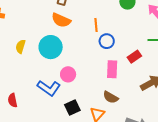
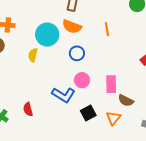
blue circle: (107, 41) -> (77, 53), moved
cyan circle: (51, 47) -> (47, 35), moved
pink rectangle: (112, 69) -> (111, 84), moved

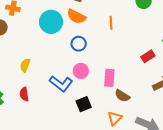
yellow semicircle: (33, 55) -> (25, 65), moved
orange triangle: (113, 118) -> (115, 118), moved

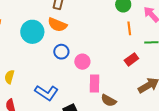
orange line: (111, 23) -> (129, 28), moved
pink circle: (81, 71) -> (82, 62), moved

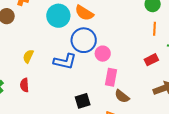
blue circle: (61, 52) -> (84, 40), size x1.6
blue L-shape: (47, 93) -> (65, 61), moved, turned -30

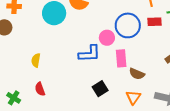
blue circle: (84, 40) -> (128, 25), moved
red rectangle: (151, 60) -> (155, 22), moved, turned 40
blue L-shape: (65, 61) -> (89, 54), moved

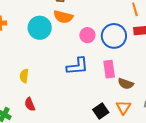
pink circle: (107, 38) -> (87, 35), moved
black square: (100, 89) -> (101, 111), moved

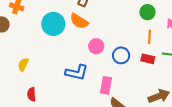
blue circle: (114, 36) -> (121, 55), size x0.7
red semicircle: (30, 104) -> (31, 94), moved

